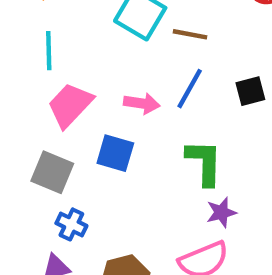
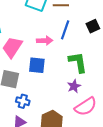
purple star: (221, 212) -> (74, 86), moved

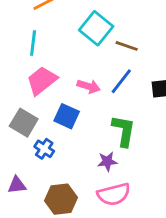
blue cross: (23, 101) -> (44, 149), moved

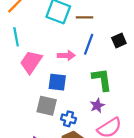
gray square: (24, 123) -> (47, 106), moved
blue cross: (44, 149) -> (68, 119), moved

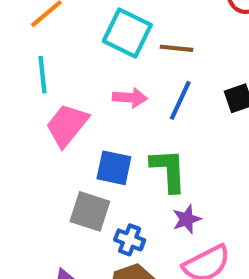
pink arrow: (66, 55) -> (130, 98), moved
green L-shape: (102, 80) -> (169, 170), moved

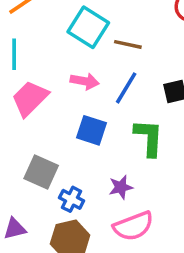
blue square: (114, 168) -> (91, 130), moved
green L-shape: (169, 170) -> (149, 138), moved

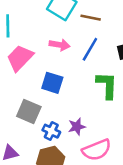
blue square: (91, 130) -> (52, 83), moved
purple star: (121, 187) -> (77, 127), moved

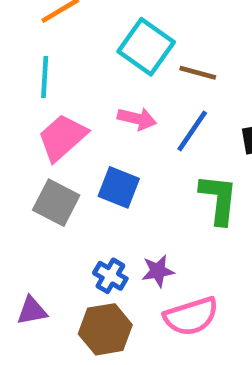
gray square: (29, 111) -> (56, 203), moved

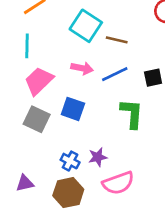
blue line: (192, 131) -> (115, 74), turned 32

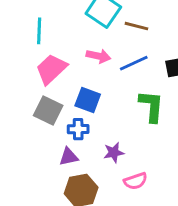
blue cross: (70, 161) -> (78, 129), moved, turned -30
purple triangle: (25, 183) -> (69, 157), moved
pink semicircle: (118, 183) -> (135, 181), size x0.7

